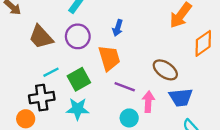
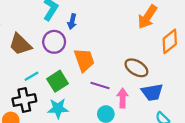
blue arrow: (118, 28) -> (72, 22), moved

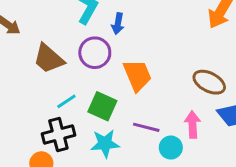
green square: (58, 81) -> (102, 106), turned -30
purple line: (100, 86) -> (146, 127), moved

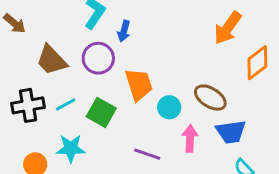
purple line: (146, 127) -> (147, 154), moved
black cross: (58, 134) -> (28, 105), moved
cyan star: (105, 144) -> (71, 148), moved
cyan circle: (171, 148) -> (169, 107), moved

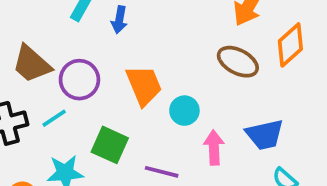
purple circle: (98, 58) -> (79, 80), moved
brown ellipse: (210, 98) -> (238, 62), moved
green square: (101, 112) -> (110, 145), moved

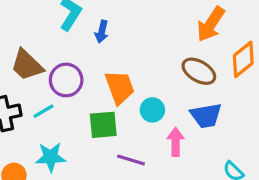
blue trapezoid: (265, 135) -> (206, 116), moved
green square: (110, 145) -> (103, 125), moved, turned -32

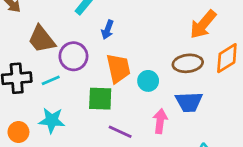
blue arrow: (102, 32) -> (108, 30), moved
brown ellipse: (199, 71) -> (188, 63), turned -44
cyan circle: (152, 110) -> (148, 81), moved

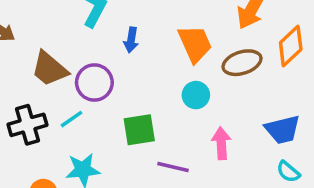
orange trapezoid: (118, 68) -> (195, 44), moved
blue trapezoid: (189, 102) -> (283, 130), moved

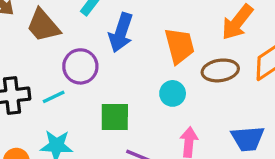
blue arrow: (131, 40) -> (121, 33), size x1.6
brown trapezoid: (49, 69) -> (43, 26), moved

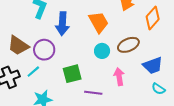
brown trapezoid: (43, 26) -> (18, 46), moved
brown ellipse: (220, 70) -> (128, 45), moved

